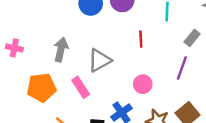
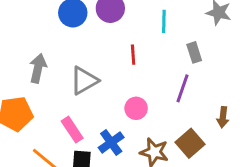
gray rectangle: (192, 38) -> (194, 52), turned -56
pink rectangle: (81, 87) -> (72, 130), moved

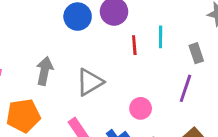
cyan line: (164, 21) -> (161, 37), moved
red line: (133, 55) -> (134, 45), moved

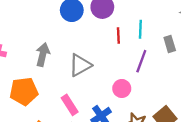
purple line: (185, 88) -> (141, 61), moved

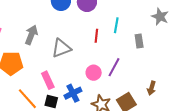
red line: (118, 36) -> (96, 36), moved
purple line: (141, 61) -> (114, 67), moved

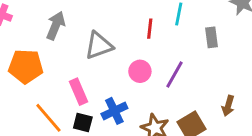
pink circle: (94, 73) -> (140, 71), moved

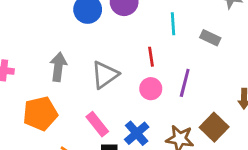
red line: (150, 29) -> (151, 57), moved
gray rectangle: (211, 37) -> (210, 38), turned -42

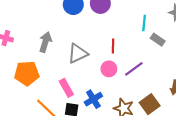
cyan line: (173, 24) -> (144, 23), moved
purple line: (185, 83) -> (134, 69), turned 30

